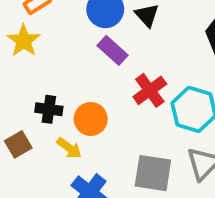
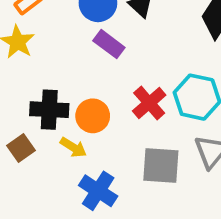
red cross: (150, 90) -> (149, 103), moved
black cross: (49, 109) -> (49, 110), size x1.4

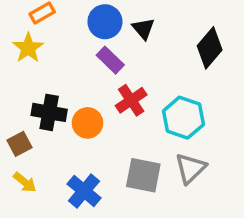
red cross: (149, 103) -> (131, 100), moved
yellow arrow: (73, 147) -> (25, 182), moved

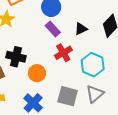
black triangle: (143, 29) -> (81, 29), moved, turned 40
orange circle: (88, 123) -> (37, 73), moved

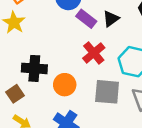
purple rectangle: (53, 29) -> (86, 19), moved
gray square: (68, 96) -> (107, 92), moved

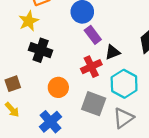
black triangle: (111, 19) -> (113, 52), moved
black cross: (34, 68) -> (41, 50), moved

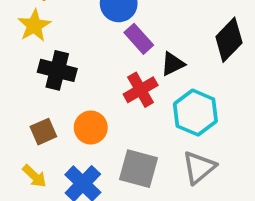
brown square: (13, 84) -> (43, 132), moved
gray square: (94, 104) -> (139, 169), moved
yellow arrow: (12, 110) -> (34, 176), moved

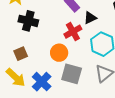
orange circle: (91, 128) -> (59, 53), moved
yellow arrow: (34, 176) -> (16, 77), size x1.5

